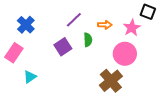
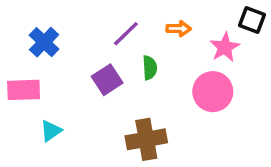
orange arrow: (105, 25) -> (179, 29), moved
pink rectangle: (14, 53) -> (24, 90), turned 54
brown cross: (111, 81) -> (146, 139), moved, turned 30

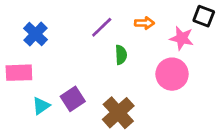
pink star: (225, 47) -> (182, 38), turned -30
purple square: (107, 80) -> (73, 99), moved
brown cross: (146, 139) -> (118, 113), turned -32

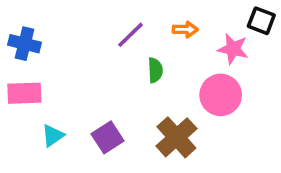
blue cross: (36, 34) -> (24, 44), moved, turned -30
purple square: (73, 99) -> (108, 137), moved
brown cross: (118, 113) -> (176, 137), moved

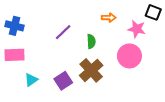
purple line: (130, 35) -> (63, 32), moved
brown cross: (176, 137) -> (91, 70), moved

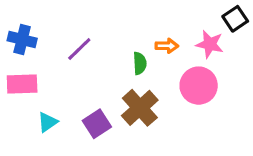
black square: (153, 12) -> (235, 19), turned 35
orange arrow: (109, 18) -> (167, 46), moved
purple line: (63, 32) -> (79, 49), moved

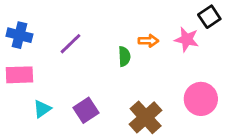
pink circle: (199, 86) -> (201, 99), moved
brown cross: (140, 108) -> (146, 117), moved

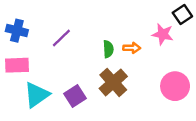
orange arrow: (148, 41) -> (132, 48), moved
cyan triangle: (42, 109) -> (37, 95), size x1.6
brown cross: (146, 117) -> (113, 82), moved

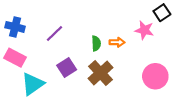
pink rectangle: (17, 65) -> (15, 58), turned 30
purple square: (75, 96) -> (67, 67), moved

